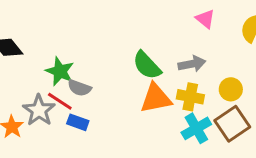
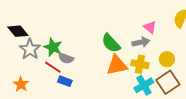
pink triangle: (205, 19) -> (150, 27), moved
gray star: (39, 110) -> (30, 49), moved

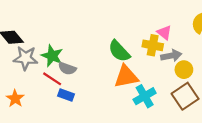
gray arrow: (141, 42) -> (171, 56), moved
gray star: (30, 49) -> (26, 58), turned -30
yellow cross: (140, 64) -> (153, 45), moved
cyan cross: (144, 85) -> (145, 96), moved

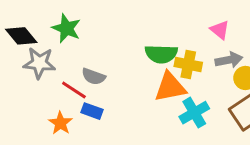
yellow cross: (153, 45) -> (188, 64), moved
green semicircle: (119, 51) -> (161, 54), turned -45
green star: (52, 56) -> (66, 28), moved
orange star: (15, 99) -> (60, 123), moved

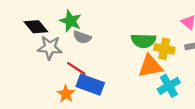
gray semicircle: (93, 76) -> (82, 37), moved
blue rectangle: (92, 111) -> (90, 85), size x1.6

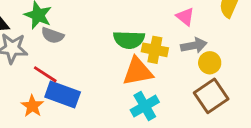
cyan cross: (169, 86) -> (145, 106), moved

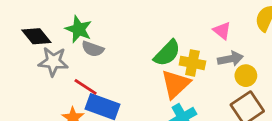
green semicircle: (129, 40) -> (167, 53), turned -48
orange triangle: (138, 71) -> (176, 84), turned -32

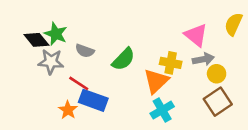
green star: (79, 29) -> (56, 34), moved
pink triangle: (222, 31) -> (196, 35), size x1.5
green semicircle: (167, 53) -> (123, 59), moved

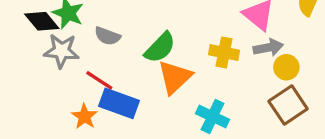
orange triangle: (156, 81) -> (175, 77), moved
cyan cross: (162, 110) -> (213, 116), turned -35

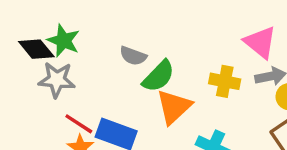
gray semicircle: (107, 36) -> (133, 56), moved
red line: (99, 80) -> (79, 124), moved

